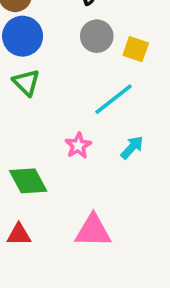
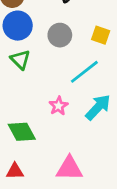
gray circle: (97, 36) -> (60, 35), moved
cyan arrow: (132, 147) -> (98, 107), size x1.5

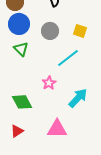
cyan arrow: (98, 107) -> (78, 98), moved
red triangle: (15, 171) -> (17, 131), turned -32

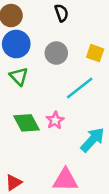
green diamond: (22, 102) -> (27, 123), moved

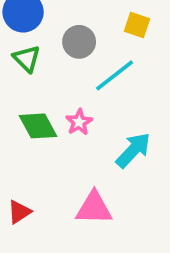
gray circle: (56, 53) -> (79, 42), moved

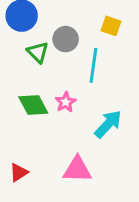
green triangle: (27, 59) -> (38, 52), moved
cyan line: (115, 75) -> (93, 65), turned -44

